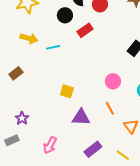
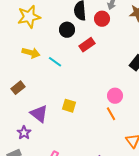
cyan line: (53, 47) -> (55, 62), turned 48
orange line: (110, 108) -> (111, 114), moved
purple triangle: (81, 117) -> (39, 114), moved, turned 36

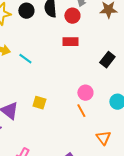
black circle: (67, 30) -> (26, 11), moved
red rectangle: (87, 45) -> (70, 42), moved, turned 35

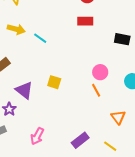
black rectangle: (107, 60) -> (122, 39), turned 63

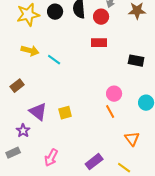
yellow square: (54, 82) -> (65, 113), moved, turned -32

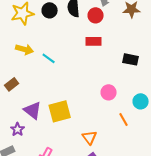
orange line: (110, 112) -> (124, 119), moved
yellow square: (65, 113) -> (60, 111), size x1.6
orange triangle: (132, 139) -> (90, 137), moved

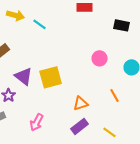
orange line: (124, 119) -> (114, 95), moved
orange triangle: (90, 137) -> (80, 103), turned 49

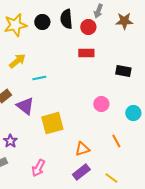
yellow arrow: (16, 15) -> (17, 61), turned -54
cyan line: (40, 24) -> (39, 78), moved, turned -48
purple triangle: (24, 76) -> (25, 106), moved

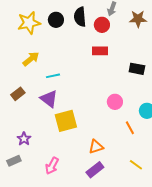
purple triangle: (25, 106) -> (49, 99), moved
orange line: (116, 141) -> (130, 128), moved
yellow line: (111, 178) -> (136, 165), moved

